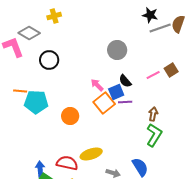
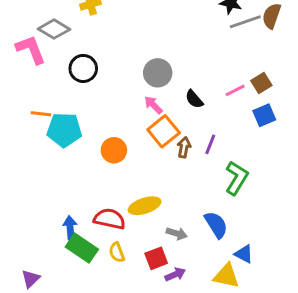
gray circle: (117, 50) -> (158, 73), moved
blue square: (116, 92) -> (264, 115), moved
purple line: (125, 102) -> (210, 144), moved, turned -64
brown arrow: (153, 114) -> (184, 147), moved

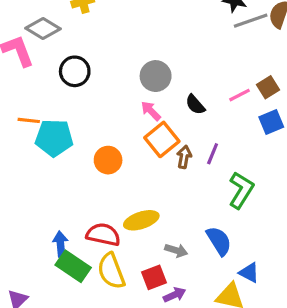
yellow semicircle: (117, 252) -> (111, 271), size x1.6

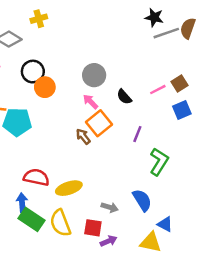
brown arrow: (184, 157) -> (83, 136), moved, turned -49
orange circle: (108, 160) -> (45, 87), moved
yellow ellipse: (141, 220) -> (69, 188), moved
red semicircle: (103, 235) -> (36, 177), moved
red square: (154, 277) -> (93, 228), turned 30

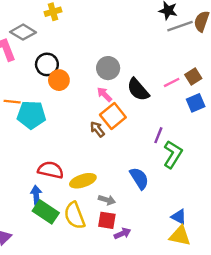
black semicircle: (124, 97) -> (138, 90), size x1.5
purple line: (137, 134) -> (158, 135), moved
blue semicircle: (142, 200) -> (139, 178), moved
gray arrow: (110, 207) -> (107, 200), moved
yellow triangle: (151, 242) -> (180, 236), moved

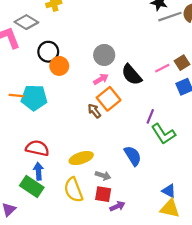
pink arrow: (104, 94) -> (101, 79), turned 104
orange line: (12, 102) -> (16, 96), moved
green L-shape: (173, 154) -> (163, 134), turned 115
red semicircle: (51, 170) -> (37, 148), moved
green rectangle: (46, 212) -> (32, 187), moved

